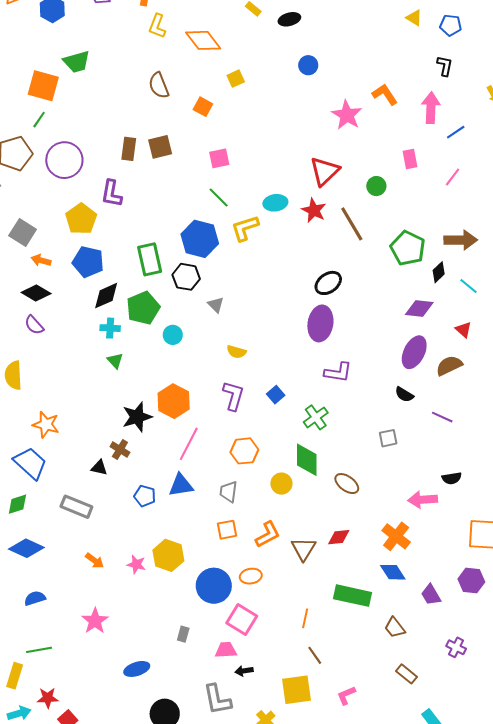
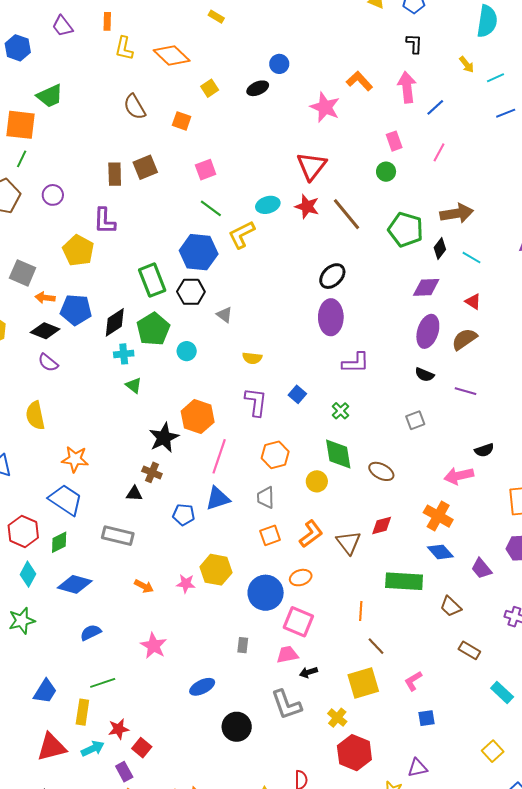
black ellipse: (289, 19) -> (258, 88), moved
purple circle: (64, 160) -> (53, 195), size x0.6
green circle: (376, 186) -> (386, 172), moved
blue pentagon: (88, 262) -> (76, 310), moved
green cross: (316, 417) -> (341, 411), size x0.7

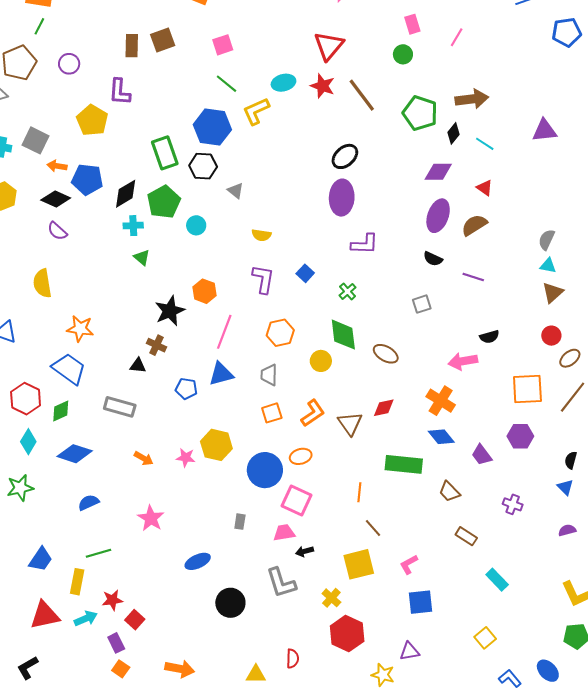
orange hexagon: (198, 417) -> (204, 291), size x0.7
blue square: (426, 718) -> (420, 602), size x1.5

